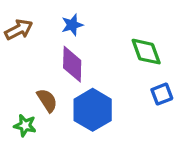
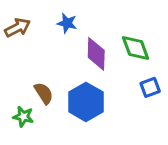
blue star: (72, 25) -> (67, 23), turned 30
purple diamond: (72, 64) -> (96, 54), moved

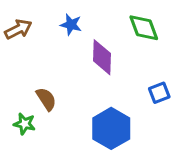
green diamond: (136, 48) -> (144, 28), moved
blue hexagon: (86, 102) -> (111, 128), moved

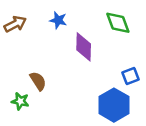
blue hexagon: (111, 128) -> (114, 105), moved

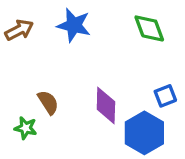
blue star: (58, 20) -> (74, 25), size x1.5
purple diamond: (84, 47) -> (106, 106), moved

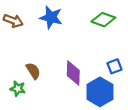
green diamond: (149, 28) -> (103, 20), turned -50
brown arrow: (19, 30) -> (13, 21), turned 48

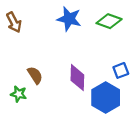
blue star: (51, 17) -> (69, 19), moved
brown arrow: (13, 21) -> (14, 22), turned 42

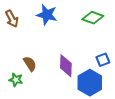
blue star: (69, 19) -> (47, 15), moved

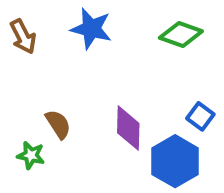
blue square: (103, 60) -> (200, 116), turned -32

